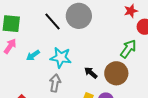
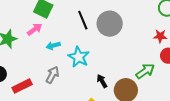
gray arrow: (55, 83) -> (52, 75), moved

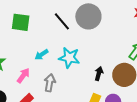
pink arrow: (35, 29) -> (23, 75), moved
black arrow: (102, 81) -> (99, 74), turned 64

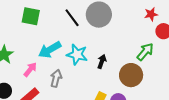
cyan arrow: (41, 55) -> (50, 50), size x1.6
black arrow: (99, 74) -> (102, 61), moved

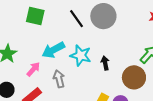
black arrow: (102, 61) -> (105, 63), turned -32
gray arrow: (56, 78) -> (59, 79), turned -30

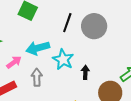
black line: (77, 19) -> (67, 23), turned 42

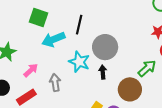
gray circle: (94, 26) -> (105, 47), moved
cyan arrow: (38, 48) -> (53, 39), moved

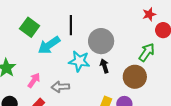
green square: (39, 18) -> (30, 27), turned 30
gray arrow: (55, 83) -> (60, 87), turned -72

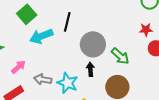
green arrow: (147, 52) -> (120, 56), moved, turned 84
cyan star: (79, 61) -> (68, 83), moved

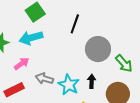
cyan arrow: (41, 36) -> (31, 38), moved
black arrow: (90, 69) -> (92, 81), moved

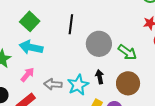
cyan arrow: (31, 38) -> (31, 47), turned 40
cyan star: (69, 85) -> (78, 85), turned 30

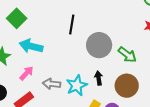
green square: (30, 21) -> (17, 18), moved

